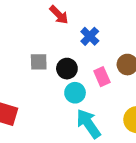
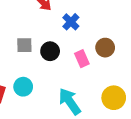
cyan circle: (75, 93) -> (23, 87), moved

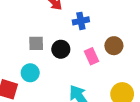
blue cross: (71, 22) -> (81, 21), turned 35
cyan circle: (23, 87) -> (30, 73), moved

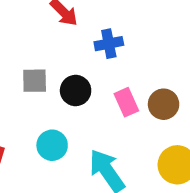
brown circle: (114, 46) -> (164, 104), moved
cyan circle: (30, 73) -> (52, 145), moved

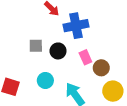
blue cross: (109, 44) -> (76, 26), size x1.6
brown circle: (164, 104) -> (101, 68), moved

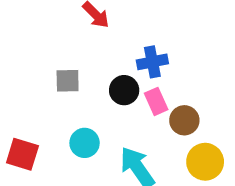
blue cross: (76, 26) -> (152, 62), moved, size x0.7
black circle: (58, 51) -> (124, 90), moved

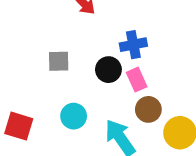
brown circle: (184, 120) -> (148, 109), moved

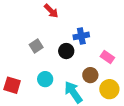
gray square: (59, 61) -> (36, 46), turned -32
pink rectangle: (137, 80) -> (107, 57), moved, turned -32

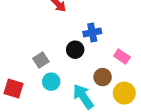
gray square: (36, 46) -> (41, 60), moved

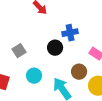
gray square: (41, 60) -> (19, 51), moved

